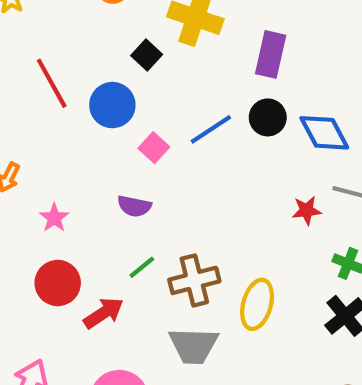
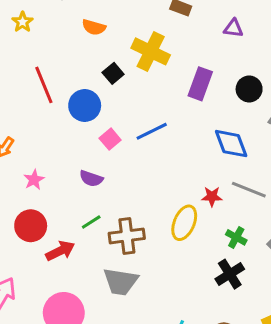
black circle: (268, 117) -> (249, 89), moved
yellow ellipse: (257, 304) -> (184, 223), moved

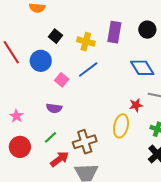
yellow cross: (151, 51) -> (86, 42), moved, size x0.7
green line: (91, 222) -> (50, 137), moved
red arrow: (60, 251) -> (60, 159), moved

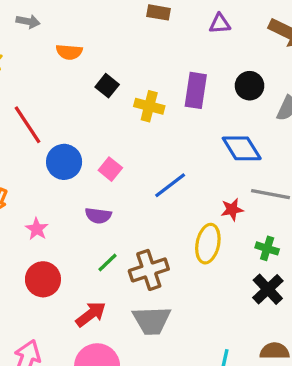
black square: (56, 36) -> (107, 86), moved
blue circle: (41, 61) -> (64, 162), moved
blue line: (88, 69) -> (170, 185), moved
green line: (50, 137) -> (107, 262), moved
red arrow: (60, 159) -> (91, 314), moved

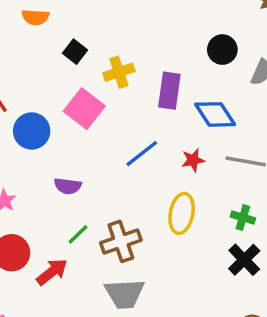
purple rectangle: (196, 90) -> (169, 91), moved
yellow cross: (149, 106) -> (119, 72), turned -32
pink square: (110, 169) -> (84, 109), moved, size x1.6
red star: (232, 209) -> (193, 160), moved
red arrow: (91, 314) -> (52, 272), moved

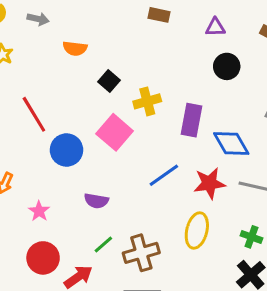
black circle: (222, 50) -> (227, 66), moved
red star: (193, 160) -> (209, 183), size x1.5

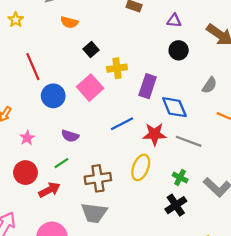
green line: (103, 245) -> (61, 163), moved

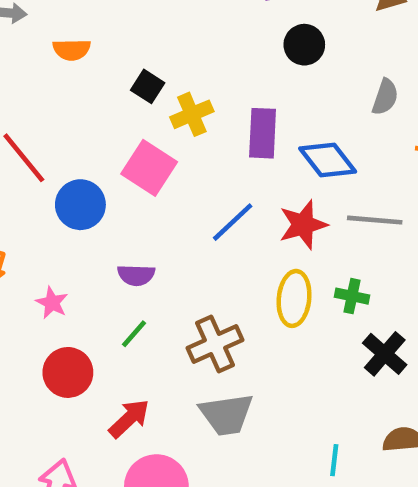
black square: (91, 49) -> (148, 86), moved
green cross: (180, 177) -> (352, 296), moved
red arrow: (49, 190) -> (129, 419), moved

